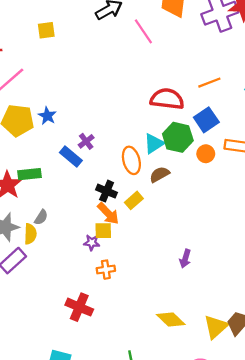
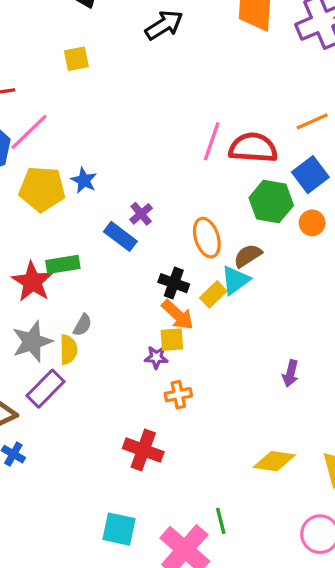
pink line: (143, 31) -> (212, 141), moved, turned 56
cyan triangle: (154, 144) -> (235, 280), moved
yellow diamond: (171, 319) -> (274, 461), turned -32

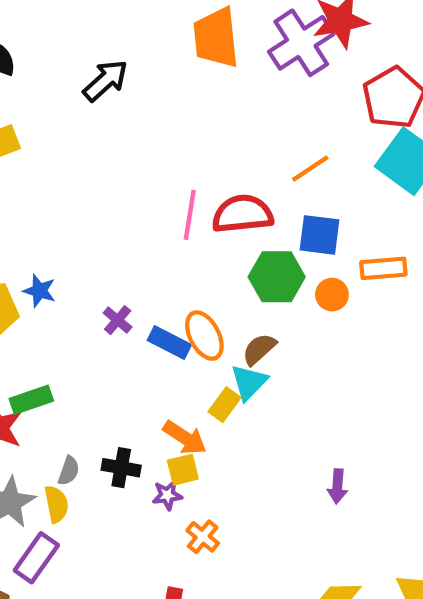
blue square: (310, 175) -> (319, 235), turned -36
blue rectangle: (120, 236) -> (169, 343), moved
black cross: (174, 283) -> (121, 468), moved
orange cross: (178, 395) -> (203, 537), turned -30

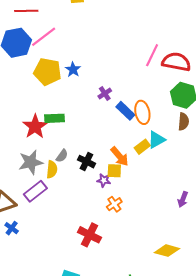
brown semicircle: (259, 349) -> (183, 122), moved, turned 120

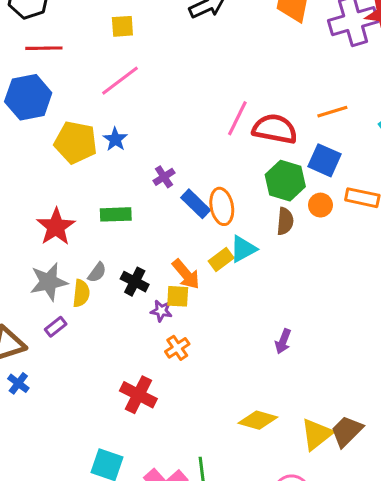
pink line: (44, 37) -> (120, 81), moved
green rectangle: (55, 118) -> (116, 214), moved
purple rectangle: (35, 191) -> (56, 327), size x0.6

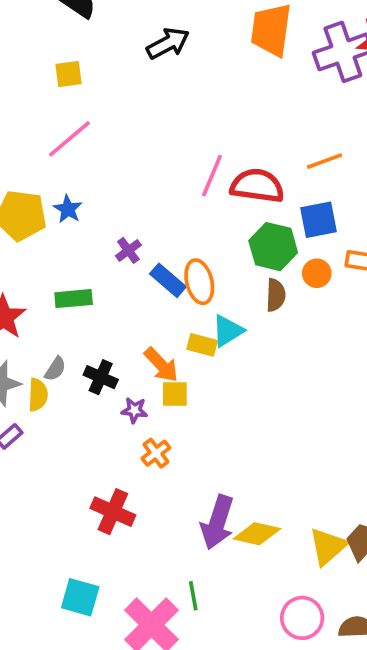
blue square: (325, 160) -> (318, 220), turned -32
yellow rectangle: (221, 259) -> (202, 345), turned 55
yellow square: (178, 296) -> (175, 394), moved
purple arrow: (283, 341) -> (217, 522), moved, size x1.8

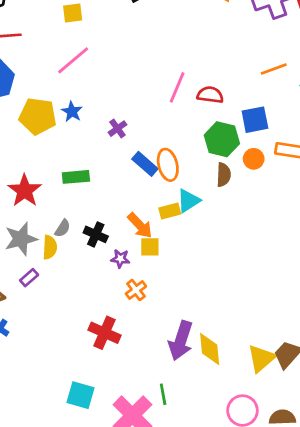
orange line: (324, 161) -> (274, 69), moved
red semicircle: (257, 186) -> (210, 95), size x0.7
purple cross: (128, 250) -> (117, 129), moved
yellow rectangle: (202, 345) -> (170, 211), turned -30
yellow diamond: (257, 534) -> (210, 349), turned 72

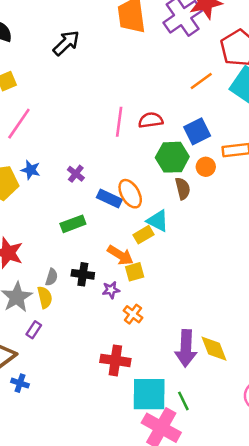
green rectangle: (76, 177) -> (73, 224), moved
cyan triangle: (188, 201) -> (158, 221), turned -45
cyan square: (80, 395) -> (149, 394), moved, size x1.4

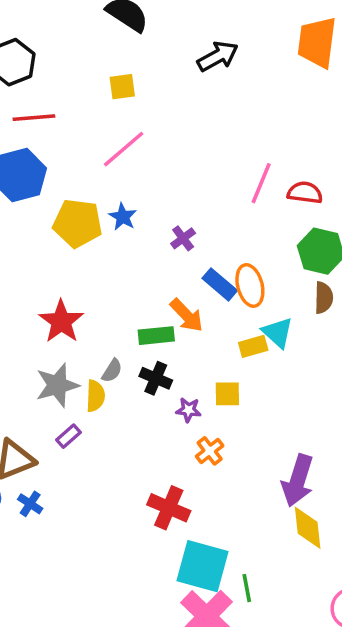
green rectangle: (73, 224) -> (156, 336), moved
orange arrow: (120, 255) -> (187, 315), moved
purple arrow: (186, 348) -> (298, 481), moved

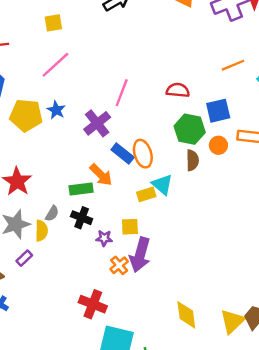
pink line: (261, 183) -> (122, 93), moved
purple cross: (183, 238) -> (97, 123), size x1.6
purple arrow: (298, 481) -> (140, 255), moved

